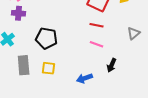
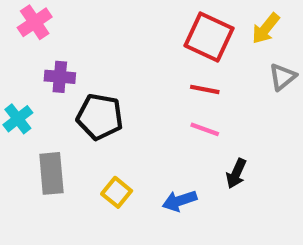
purple cross: (19, 13) -> (60, 77), moved
gray triangle: (134, 33) -> (282, 77), moved
yellow square: (49, 68) -> (117, 192), moved, turned 32

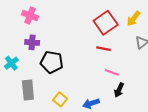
pink cross: (35, 22) -> (30, 16), moved, turned -35
red square: (209, 37) -> (106, 23), turned 30
pink line: (205, 129) -> (112, 72), moved

